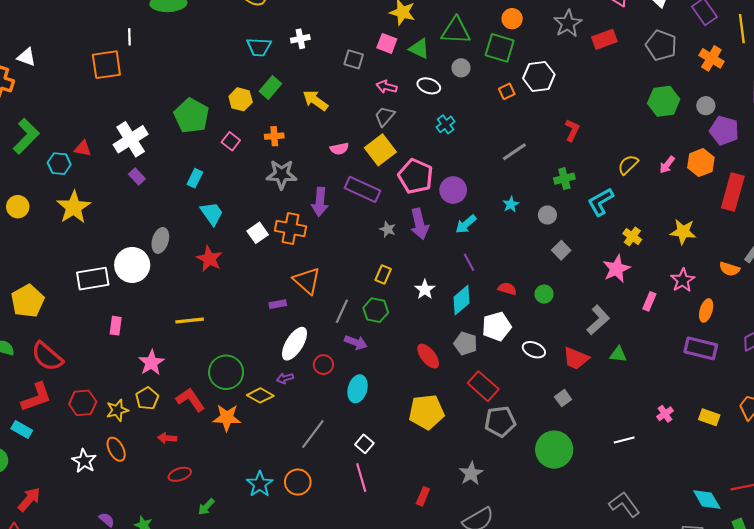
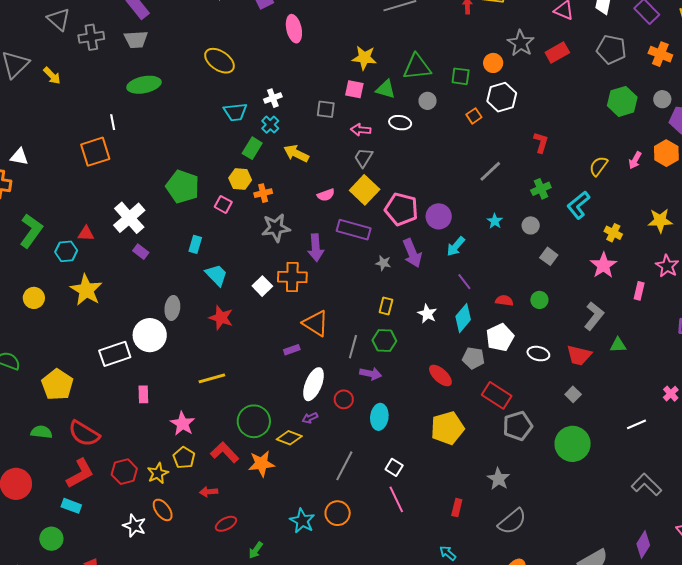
orange circle: (512, 19) -> (493, 63), moved
green square: (500, 48) -> (461, 76), size x0.7
yellow hexagon: (241, 99) -> (240, 179), moved
cyan cross: (446, 124) -> (270, 125), moved

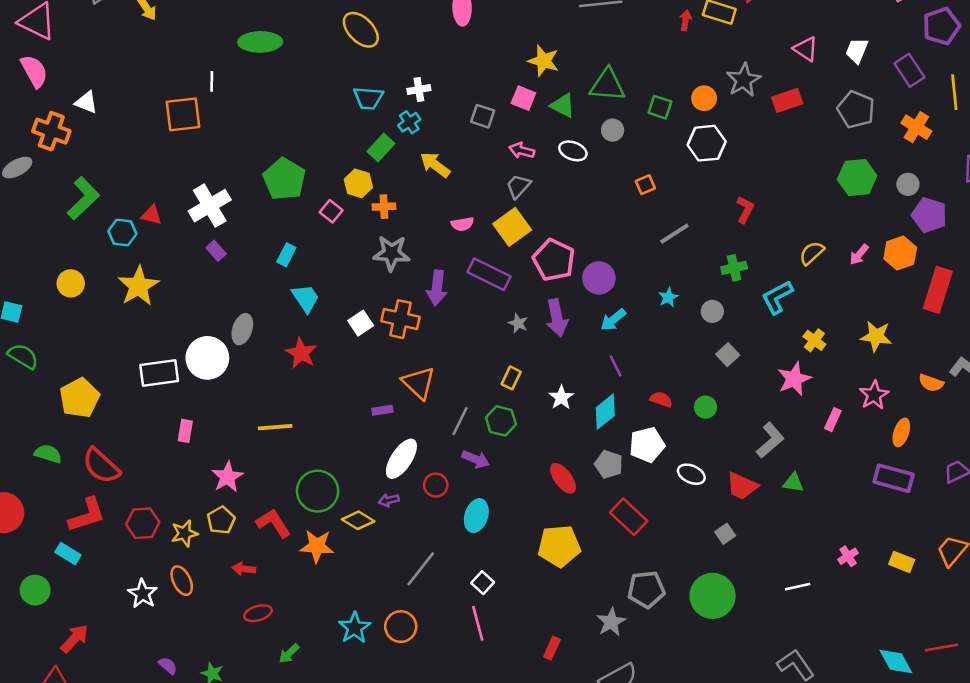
orange square: (474, 116) -> (645, 185), moved
gray pentagon: (518, 426) -> (646, 589), moved

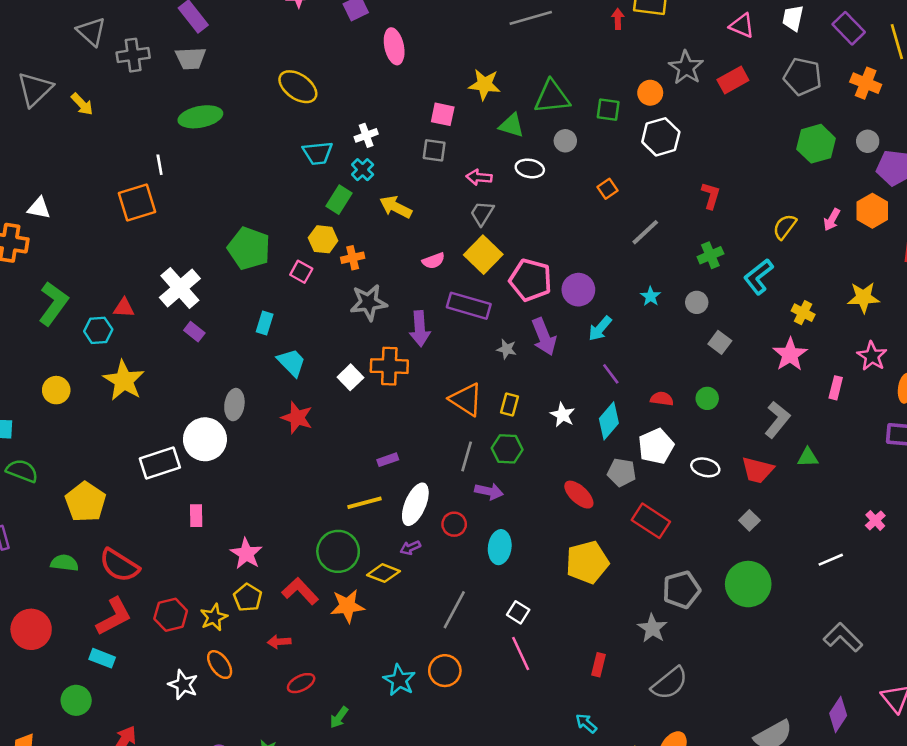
pink square: (523, 98) -> (443, 114), moved
orange triangle: (419, 383) -> (466, 399), moved
yellow line: (275, 427) -> (365, 503), moved

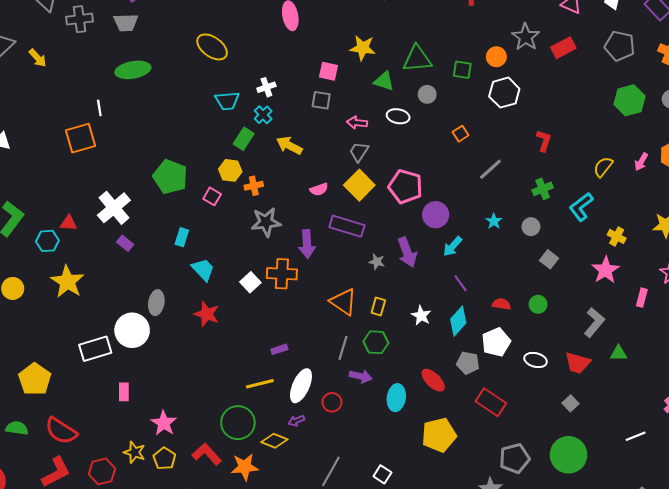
pink pentagon: (530, 280) -> (405, 187), moved
cyan ellipse: (500, 547) -> (396, 398), moved
yellow star: (214, 617) -> (134, 452), moved, turned -30

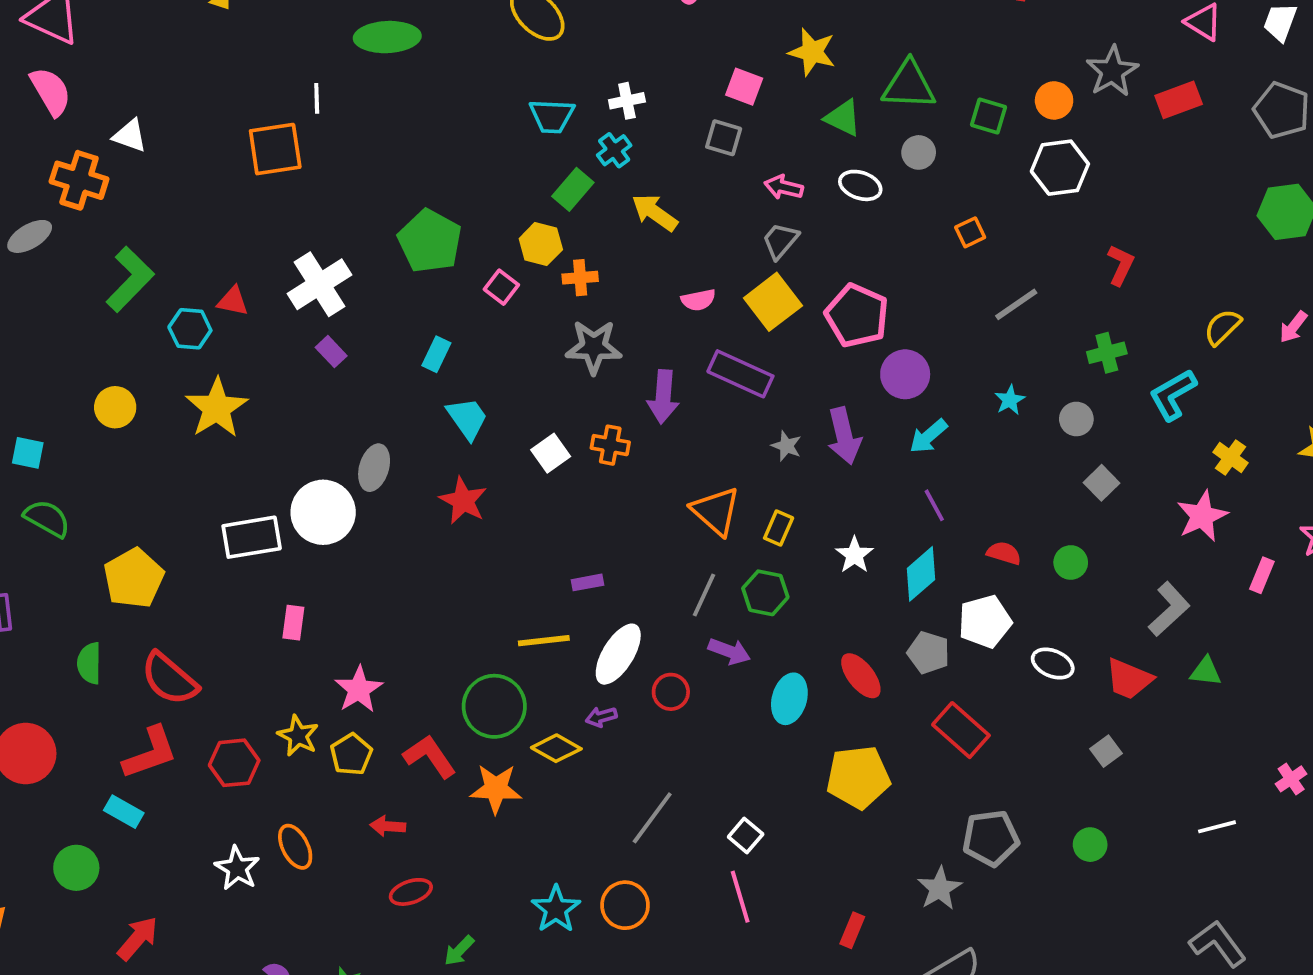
orange cross: (282, 274) -> (610, 445), size x0.7
green semicircle: (17, 428) -> (89, 663), turned -105
green circle: (569, 455) -> (1090, 845), size x0.5

